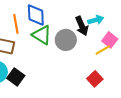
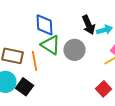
orange line: (16, 24) -> (34, 61), moved
black arrow: (82, 26) -> (88, 25), moved

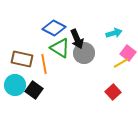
blue diamond: (44, 25) -> (54, 28), turned -60
black arrow: (88, 25) -> (77, 39), moved

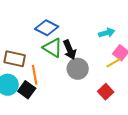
black arrow: (77, 39) -> (70, 50), moved
gray circle: (84, 53) -> (78, 69), moved
orange line: (44, 64) -> (35, 75), moved

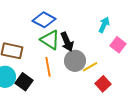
cyan arrow: (107, 33) -> (104, 25), turned -49
yellow line: (114, 63) -> (90, 67), moved
orange line: (35, 75) -> (48, 67), moved

